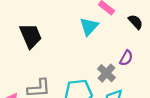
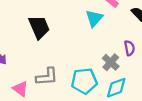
purple semicircle: (126, 58) -> (129, 48), turned -40

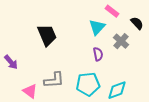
purple semicircle: (129, 48) -> (98, 54), moved
gray cross: (111, 62) -> (121, 41), moved

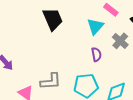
black trapezoid: (47, 35) -> (53, 19), moved

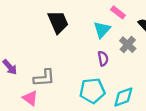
gray L-shape: (51, 81) -> (44, 78), moved

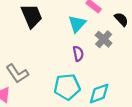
gray L-shape: (44, 78) -> (17, 74), turned 60

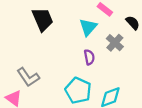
cyan pentagon: (67, 87) -> (78, 91), turned 30

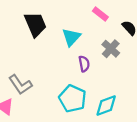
cyan triangle: (88, 27) -> (71, 37), moved

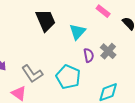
gray cross: (111, 49) -> (108, 51), moved
cyan pentagon: (73, 99) -> (68, 77), moved

